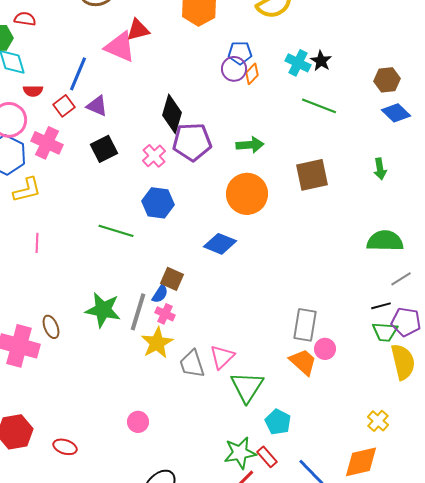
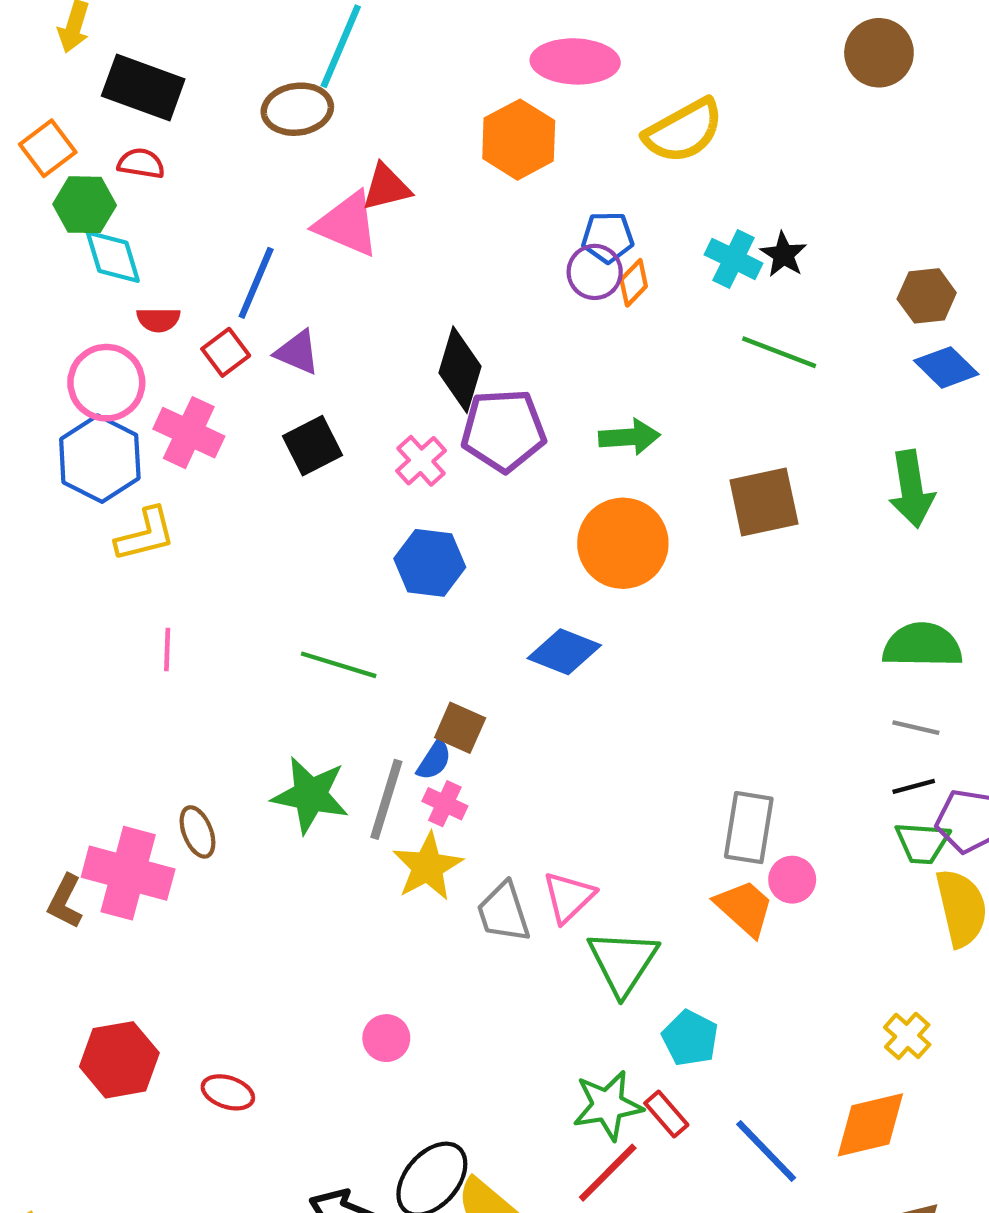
green arrow: (380, 169) -> (912, 489), size x1.6
green line: (116, 231) -> (339, 665), moved
gray line: (401, 279) -> (916, 728), moved, turned 45

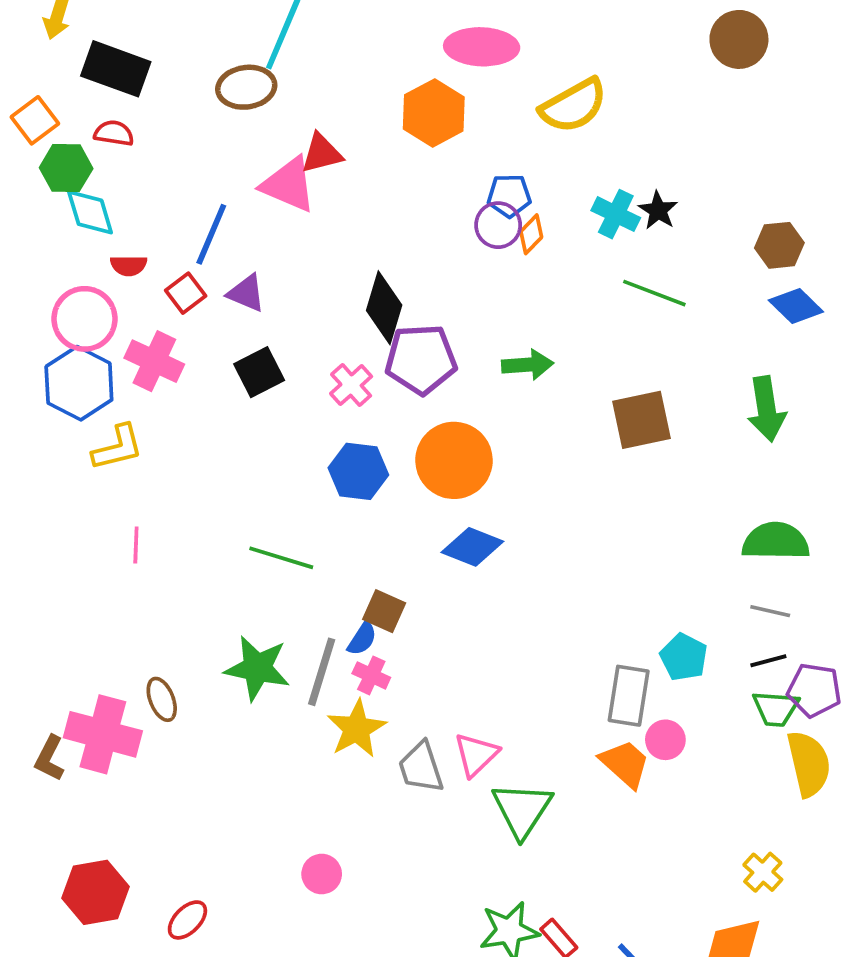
orange circle: (623, 543) -> (454, 460), moved
cyan pentagon: (690, 1038) -> (684, 657), moved
red ellipse: (228, 1092) -> (187, 920), turned -63

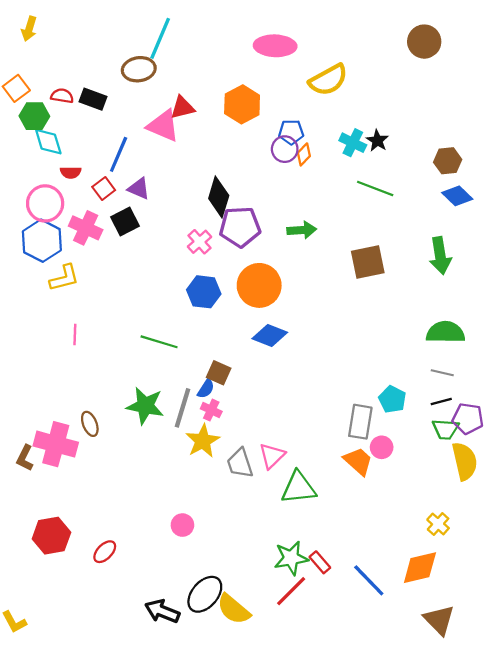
black rectangle: (116, 69) -> (93, 99), moved, size x0.7
orange hexagon: (434, 113) -> (242, 104), moved
black square: (259, 372) -> (125, 222), moved
green triangle: (522, 810) -> (299, 488), turned 51

